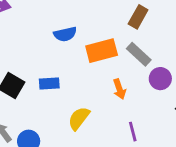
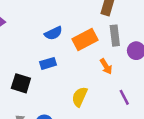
gray rectangle: (139, 54) -> (115, 36), turned 54
blue rectangle: (49, 83) -> (48, 63), moved

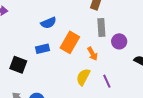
orange rectangle: (85, 39) -> (70, 42), moved, turned -35
yellow semicircle: (80, 97) -> (83, 77), moved

